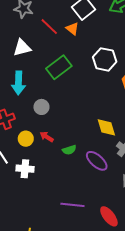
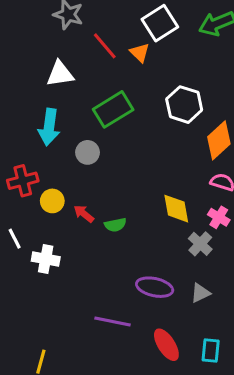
gray circle: (41, 107) -> (88, 152), moved
yellow circle: (26, 139) -> (52, 201), moved
green semicircle: (69, 150) -> (115, 225), moved
purple ellipse: (97, 161) -> (155, 287), moved, turned -35

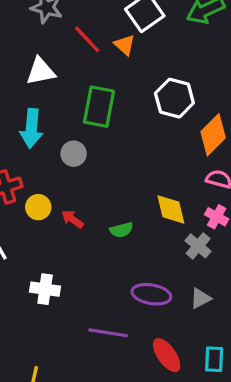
green rectangle: (113, 109) -> (99, 107), turned -45
green semicircle: (115, 225) -> (121, 230), moved
white cross: (46, 259) -> (45, 289), moved

